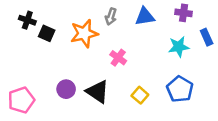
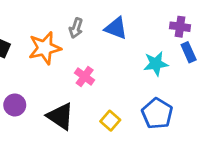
purple cross: (184, 13) -> (180, 27), moved
blue triangle: (145, 16) -> (116, 28), turned 30
purple circle: (66, 89) -> (15, 105), moved

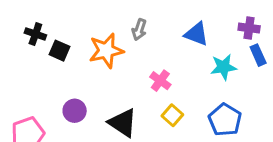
blue triangle: (116, 28) -> (196, 34), moved
pink cross: (85, 76) -> (160, 81), moved
yellow square: (110, 121) -> (172, 115), moved

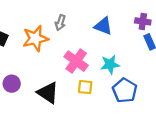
cyan star: (223, 67) -> (110, 64), moved
pink cross: (160, 81) -> (76, 61), size x1.5
yellow square: (172, 115) -> (85, 87), turned -35

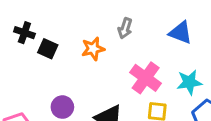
orange star: (35, 38) -> (93, 49), size x0.7

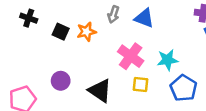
blue triangle: (181, 33) -> (144, 18), moved
black square: (48, 49) -> (61, 32), moved

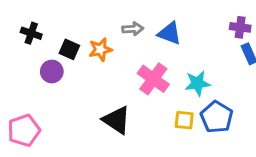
gray arrow: (113, 14) -> (133, 29), turned -112
purple circle: (61, 81) -> (52, 71), moved
yellow square: (141, 84) -> (184, 120), moved

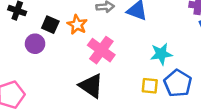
orange star: (100, 49) -> (77, 25), turned -30
pink cross: (153, 79) -> (101, 50), moved

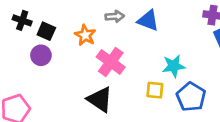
black square: (50, 25) -> (46, 31), moved
yellow square: (150, 86) -> (155, 90), moved

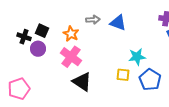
black cross: (22, 20) -> (24, 37), moved
pink cross: (111, 62) -> (71, 57), moved

